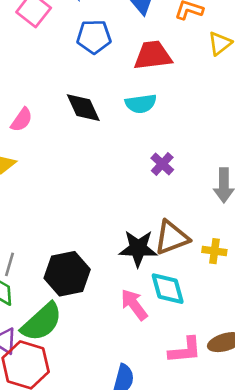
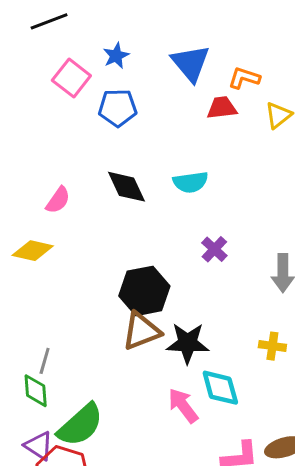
blue pentagon: (94, 37) -> (118, 108), moved
red trapezoid: (153, 55) -> (222, 108), moved, size x0.7
brown triangle: (172, 238) -> (141, 331), moved
black hexagon: (67, 274) -> (144, 291), moved

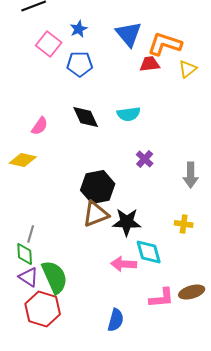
orange L-shape: (244, 78) -> (165, 44), size x1.6
pink arrow: (183, 406) -> (124, 264), turned -50
green semicircle: (80, 425) -> (55, 277), turned -72
purple triangle: (39, 446) -> (29, 277), moved

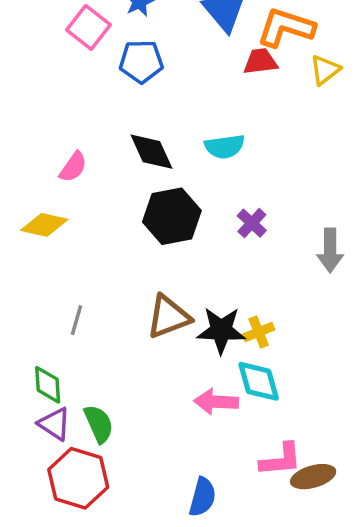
black hexagon: (98, 187) -> (172, 216), moved
yellow cross: (184, 224) -> (259, 332), moved, turned -30
gray line: (31, 234) -> (77, 320), moved
green semicircle: (55, 277) -> (99, 424), size x0.7
brown ellipse: (192, 292) -> (313, 477), moved

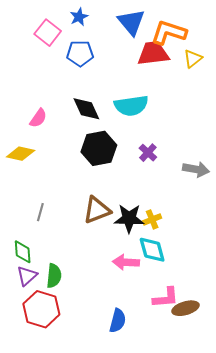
red trapezoid: (260, 61) -> (153, 53), size x1.5
cyan semicircle: (225, 147) -> (131, 106), size x1.4
gray arrow: (330, 250) -> (196, 169), turned -80
purple triangle: (54, 424) -> (27, 276), turned 45
green semicircle: (99, 424) -> (54, 276), turned 30

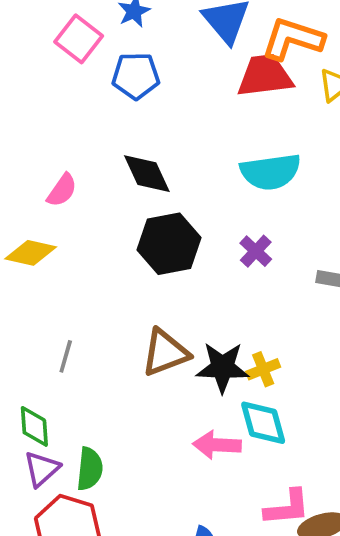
cyan semicircle: (131, 106) -> (270, 172), moved

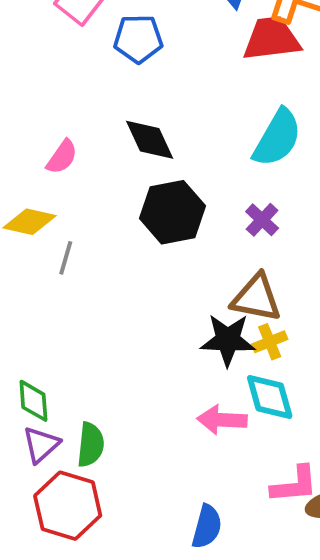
cyan semicircle: (270, 172) -> (277, 138), turned -52
brown triangle: (165, 353) -> (256, 298), moved, turned 32
gray line: (66, 356) -> (66, 258), moved

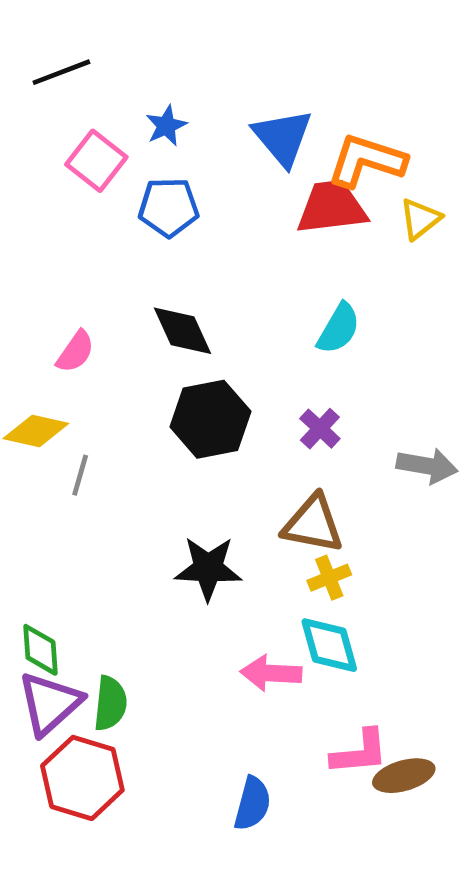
cyan semicircle: (277, 138) -> (339, 328), size x0.7
black star: (228, 340) -> (208, 568), moved
purple triangle: (41, 445) -> (50, 703), size x1.4

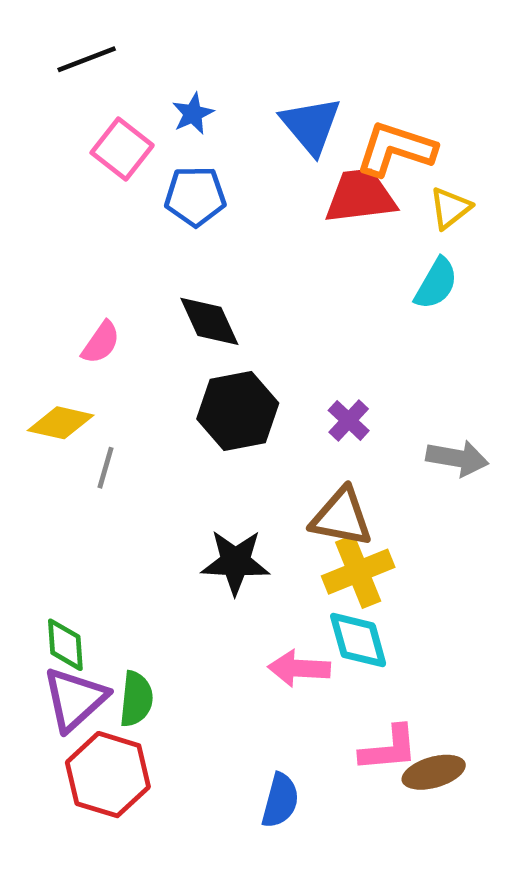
cyan semicircle: (339, 328) -> (436, 284), moved
yellow cross: (329, 578) -> (358, 572), size x1.6

